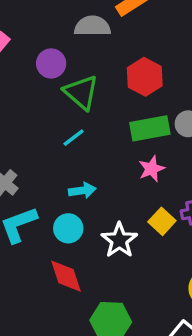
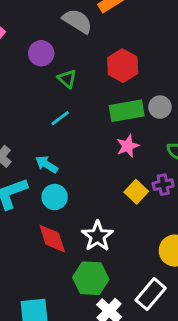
gray semicircle: (92, 26) -> (77, 21), turned 32
green triangle: (81, 92) -> (67, 79), size x0.6
cyan arrow: (82, 190) -> (47, 164), moved, turned -140
white star: (119, 240) -> (97, 236), moved

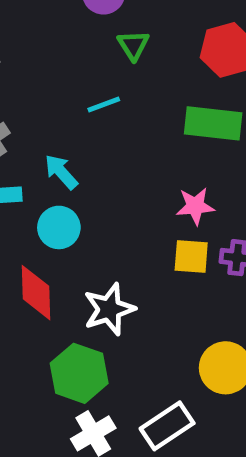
pink star: (128, 146) -> (195, 206), moved
yellow square: (136, 192) -> (191, 257), turned 35

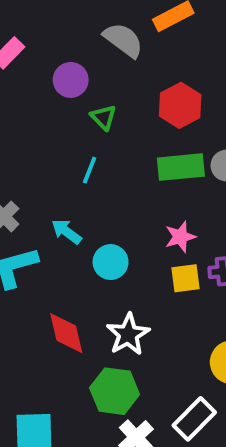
cyan line: (104, 105) -> (90, 170), turned -36
cyan circle: (59, 227) -> (111, 262), moved

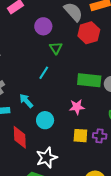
red hexagon: (180, 105) -> (89, 33), moved
pink star: (180, 237) -> (77, 107), moved
red diamond: (66, 333) -> (20, 137), moved

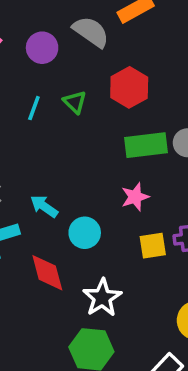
purple circle: (43, 26) -> (42, 48), moved
red hexagon: (89, 33) -> (129, 87), moved
cyan line: (44, 73) -> (34, 108), moved

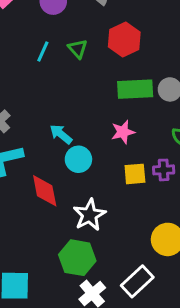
cyan arrow: (44, 206) -> (61, 134), moved

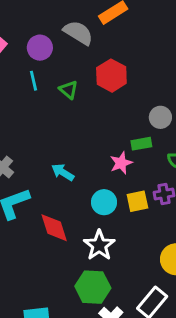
cyan line: (43, 51) -> (33, 81), moved, turned -30
green rectangle: (135, 89) -> (141, 144), moved, size x0.6
cyan circle: (78, 159) -> (104, 202), moved

